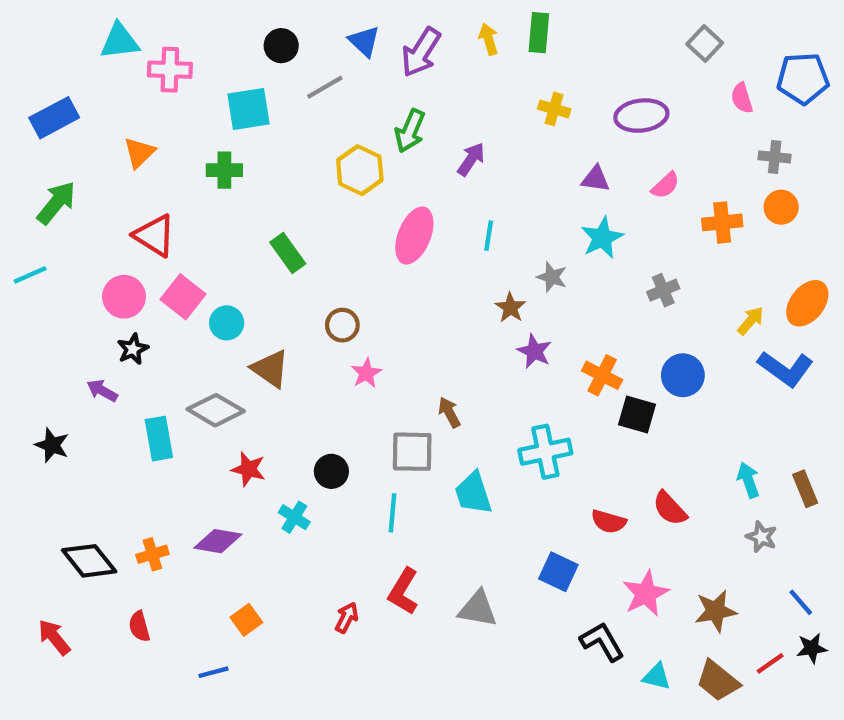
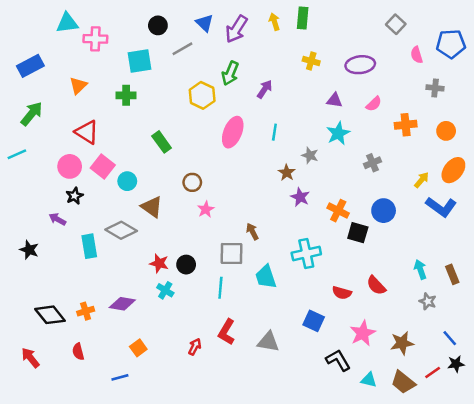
orange circle: (781, 207) -> (446, 131), moved
red star: (248, 469) -> (159, 263), moved

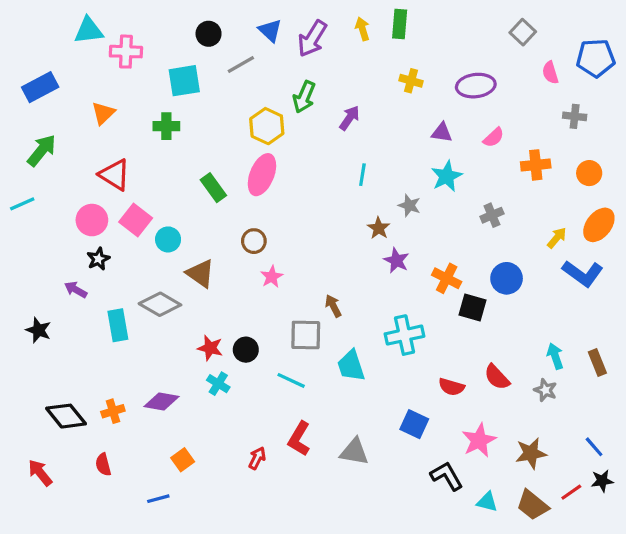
pink ellipse: (233, 132) -> (262, 175), moved
cyan line: (220, 288) -> (291, 380), turned -70
gray star: (428, 301) -> (545, 390), moved

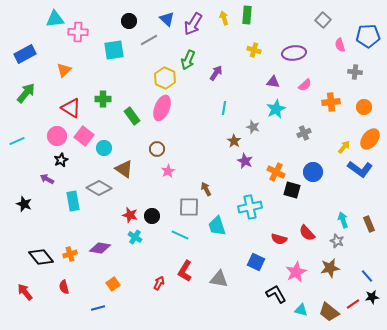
green cross: (166, 126) -> (103, 99), moved
cyan line: (22, 204) -> (17, 141), moved
brown star: (531, 453) -> (330, 268), moved

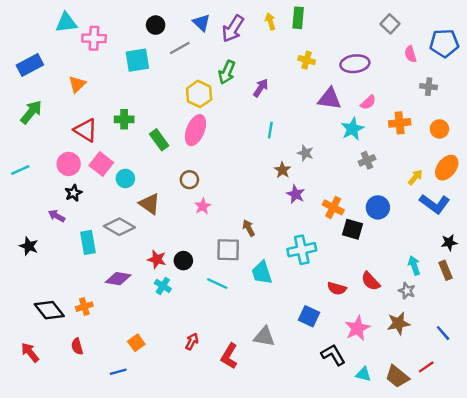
purple triangle: (273, 82) -> (330, 99), size x1.5
cyan star: (276, 109) -> (352, 129), moved
purple diamond: (100, 248) -> (118, 279), moved
red L-shape: (185, 271) -> (229, 356), moved
black star: (372, 297) -> (449, 242), moved

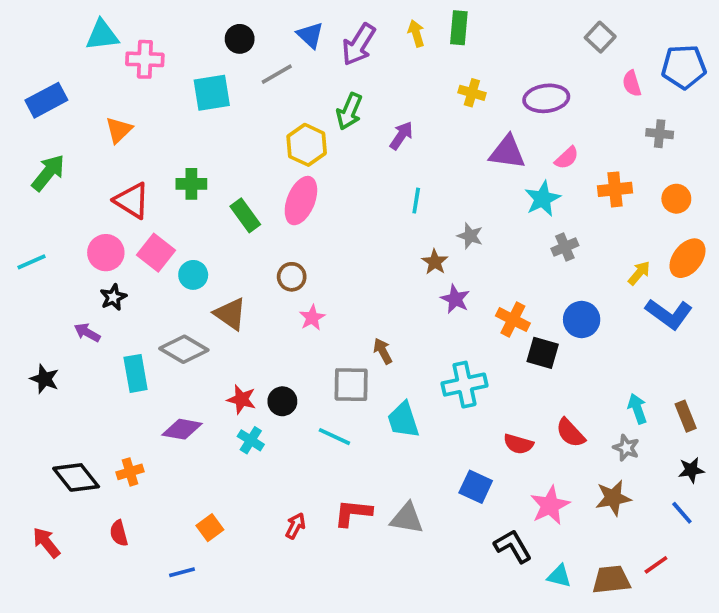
black star: (449, 242) -> (691, 470), moved
red L-shape: (229, 356) -> (353, 513), moved, turned 65
brown trapezoid: (397, 377) -> (611, 580), turned 135

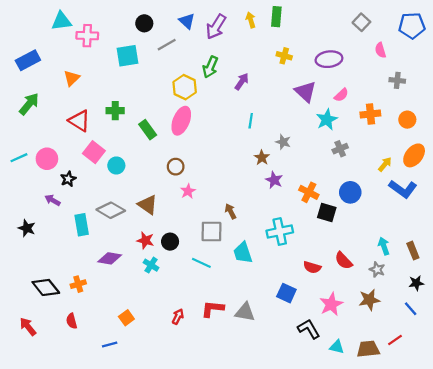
blue pentagon: (684, 67) -> (412, 26), moved
purple triangle: (507, 152) -> (305, 92), turned 35
pink circle: (106, 253) -> (47, 159), moved
brown triangle: (230, 314) -> (148, 205), moved

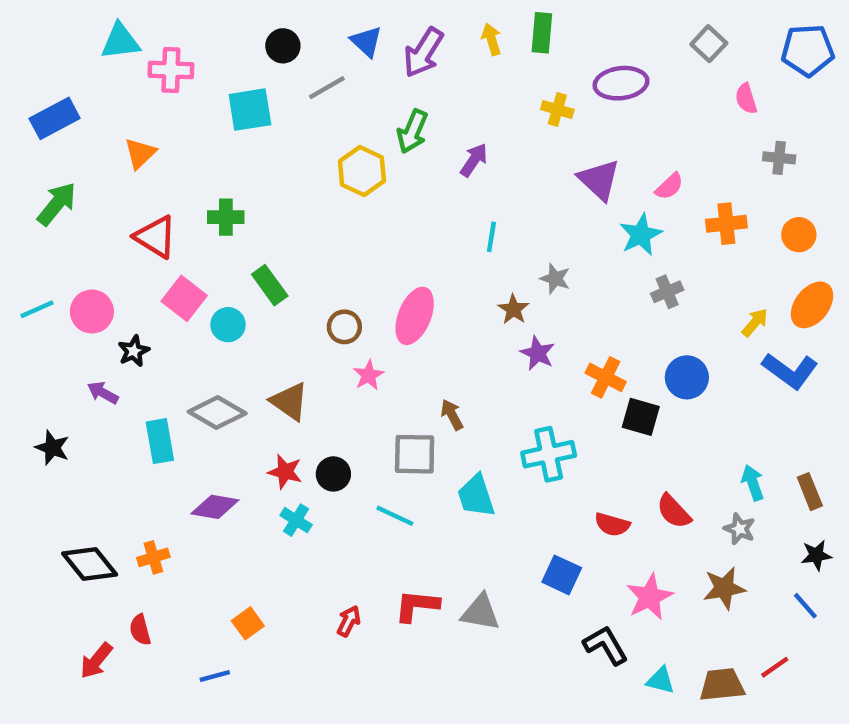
purple ellipse: (329, 59) -> (621, 83), moved
pink ellipse: (181, 121) -> (415, 316), moved
green rectangle: (148, 130) -> (270, 285), moved
red arrow: (28, 327) -> (96, 661), moved, turned -102

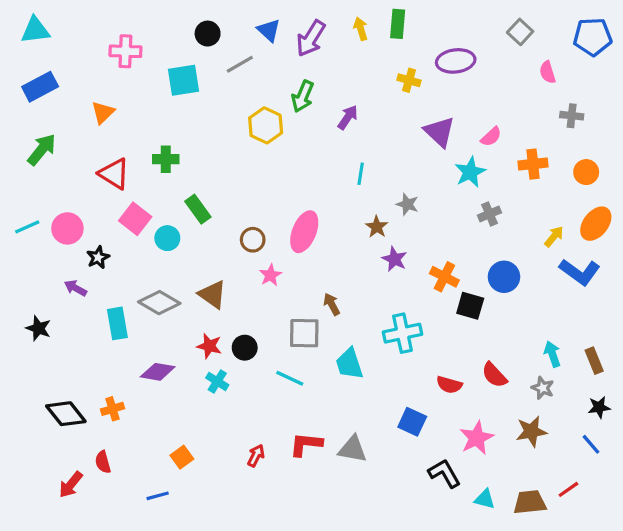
cyan triangle: (120, 41) -> (35, 30), moved

